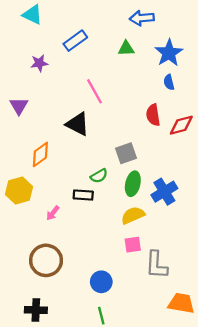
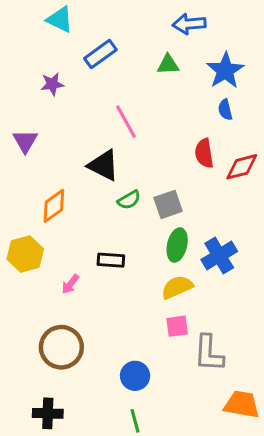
cyan triangle: (32, 15) -> (60, 19), moved
green semicircle: (99, 176) -> (129, 200), moved

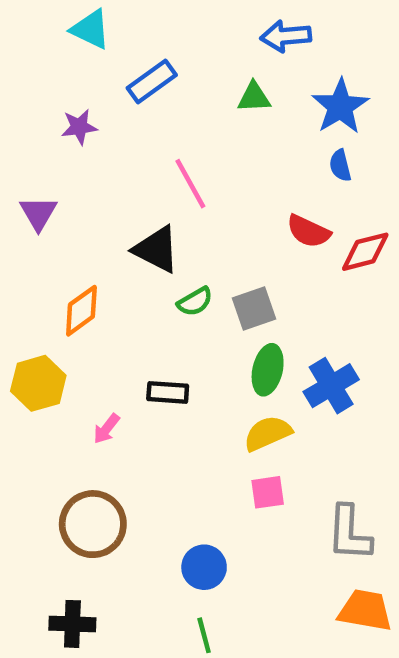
red semicircle: (204, 153) -> (308, 231), turned -56
gray L-shape: (209, 353) -> (349, 533), moved

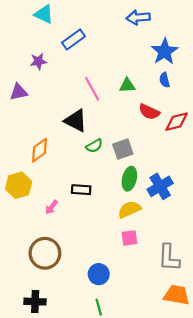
green triangle: (254, 97) -> (127, 85), moved
purple triangle: (38, 213) -> (19, 92), moved, turned 48

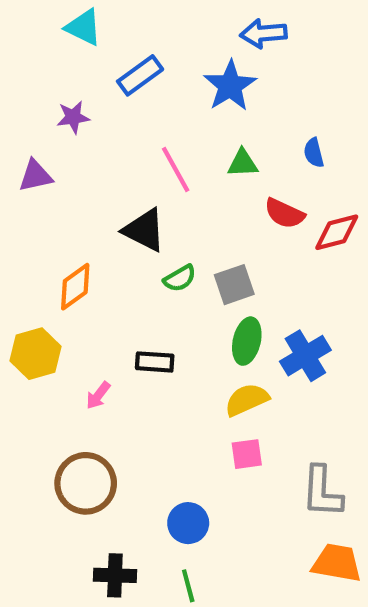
blue star: (165, 51) -> (230, 86), moved
black cross: (35, 302) -> (115, 575), moved

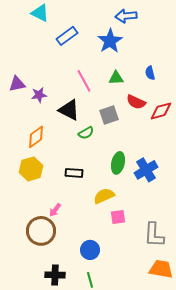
purple star: (73, 117) -> (39, 95), moved
gray square: (234, 285) -> (109, 115), moved
yellow hexagon: (35, 354) -> (31, 169), moved
pink arrow: (98, 395) -> (55, 210), moved
yellow semicircle: (247, 400) -> (104, 196), moved

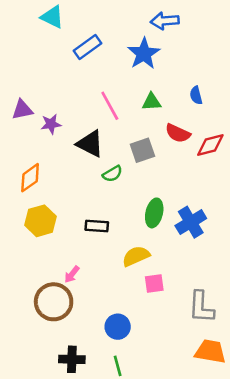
orange diamond: (36, 137) -> (30, 178), moved

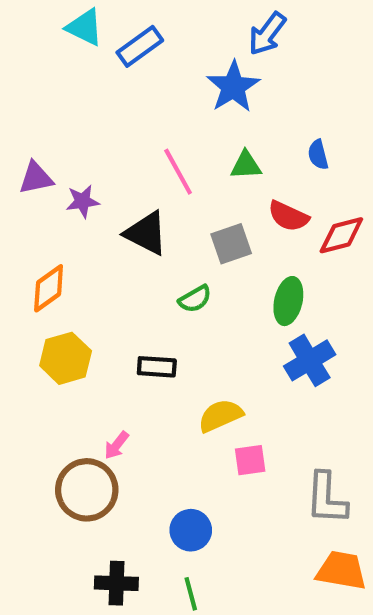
blue arrow: (165, 21) -> (267, 34), turned -48
blue rectangle: (88, 47) -> (140, 46), moved
green semicircle: (112, 174) -> (195, 299), moved
green ellipse: (154, 213) -> (288, 301), moved

